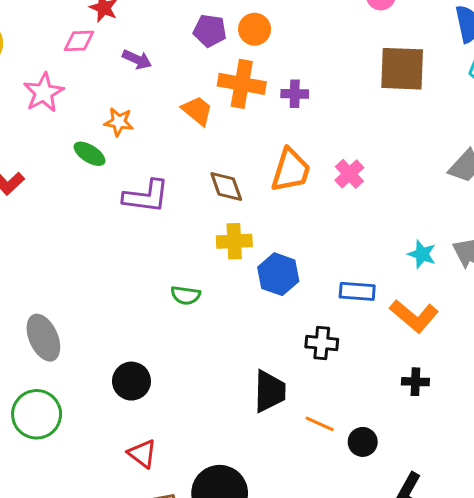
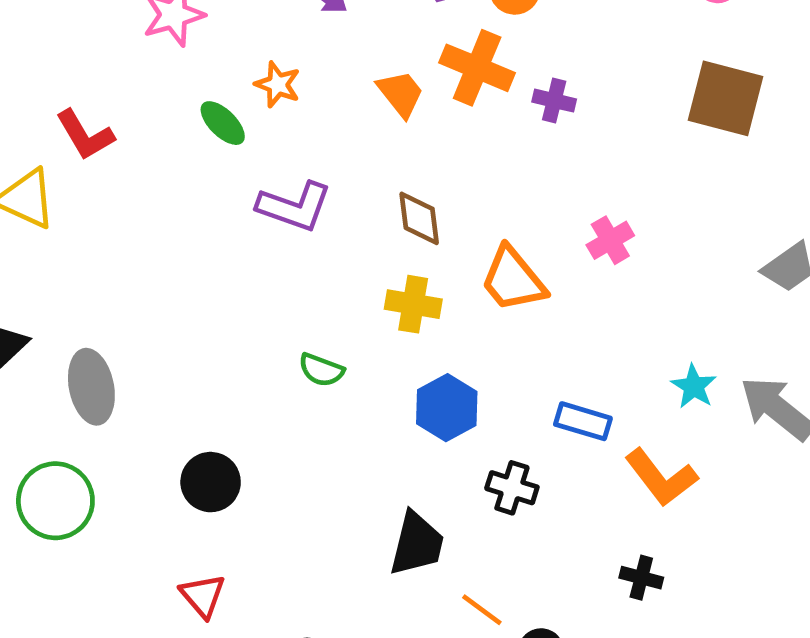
orange trapezoid: (291, 170) -> (513, 279), moved, turned 111
blue hexagon: (278, 274) -> (447, 408), moved

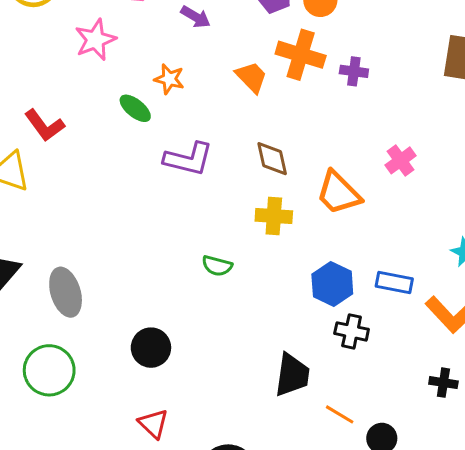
blue hexagon: (447, 408) -> (332, 284), moved

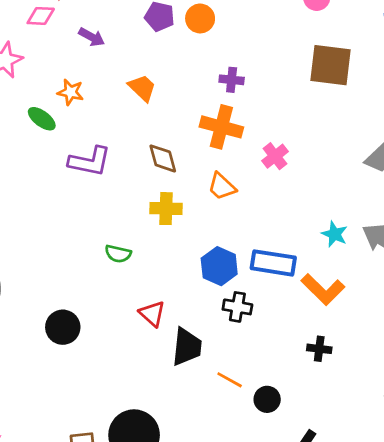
orange cross: (301, 55) -> (221, 127), moved
orange trapezoid: (338, 193) -> (222, 186), size x0.7
blue rectangle: (394, 282) -> (273, 263), size x1.4
red triangle: (153, 424) -> (152, 314), moved

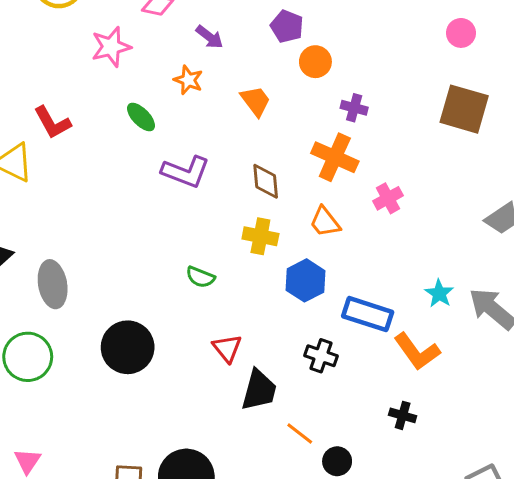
orange circle: (200, 18) -> (315, 62), moved
orange star: (71, 92) -> (188, 80), moved
blue hexagon: (219, 266) -> (306, 280), moved
black circle: (63, 327) -> (128, 347), size x1.4

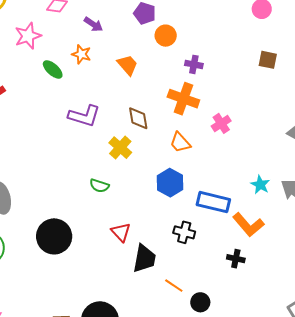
brown square: (464, 109) -> (268, 60), size x0.6
green ellipse: (141, 117) -> (53, 69), moved
yellow cross: (260, 236) -> (120, 148), moved, turned 35
black cross: (403, 415) -> (236, 259), moved

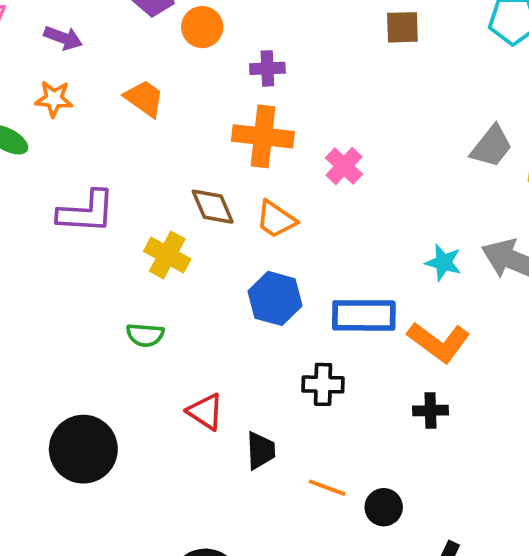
brown diamond: (138, 118) -> (213, 207), moved
black trapezoid: (144, 259) -> (261, 450), size x0.7

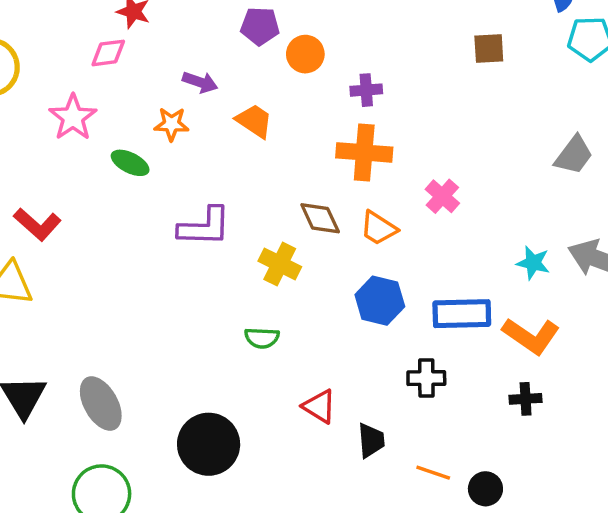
purple arrow: (63, 38) -> (200, 82), moved
pink cross: (344, 166) -> (442, 196), moved

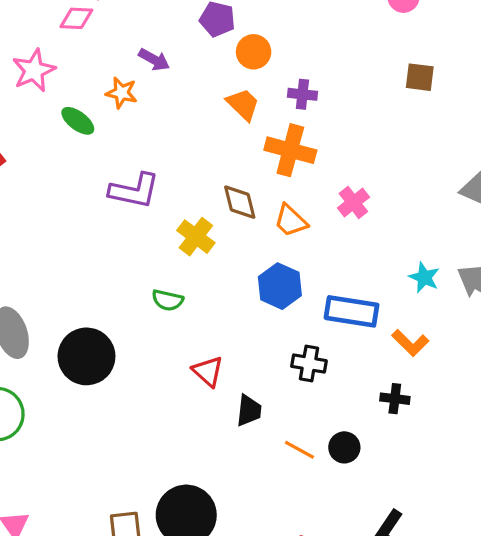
orange trapezoid: (254, 121) -> (243, 104), moved
orange L-shape: (531, 336) -> (410, 343), size x0.7
black circle: (209, 444) -> (86, 356), moved
black circle: (485, 489) -> (344, 447), moved

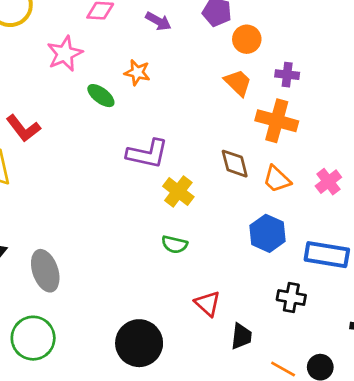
purple arrow: (154, 60) -> (158, 21), moved
pink cross: (353, 203) -> (328, 182), moved
yellow cross: (196, 237) -> (178, 191), moved
black circle: (86, 356) -> (139, 343), moved

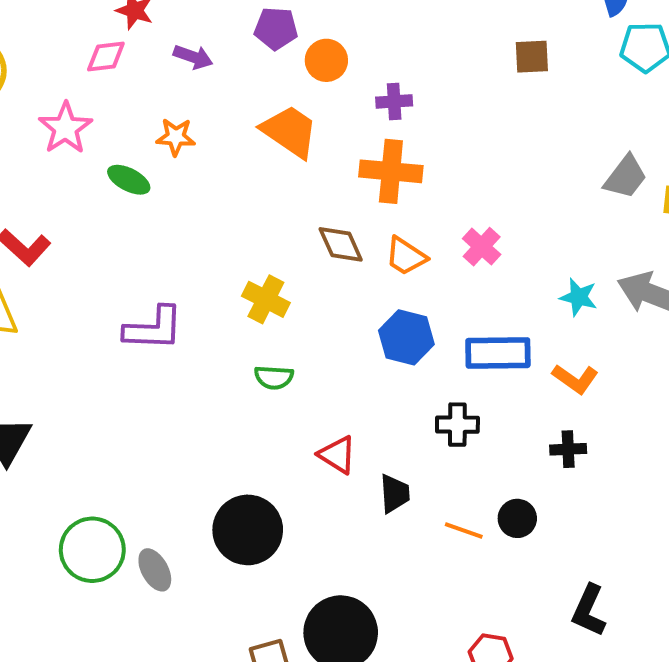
orange trapezoid: (238, 83) -> (290, 131), moved, size x1.4
purple L-shape: (147, 154) -> (154, 328), moved
gray ellipse: (45, 271) -> (155, 570), moved, size x0.7

